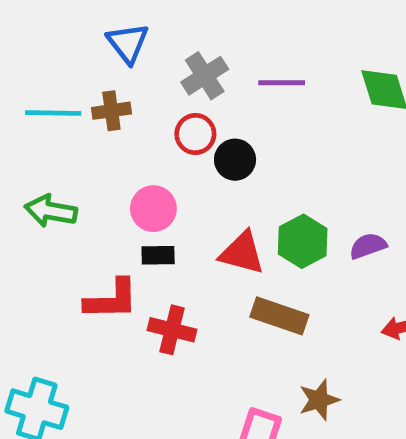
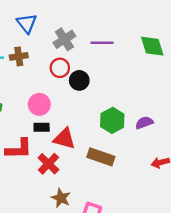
red triangle: (242, 253) -> (64, 139), moved
red cross: (172, 330) -> (48, 164), turned 30
brown star: (319, 400) -> (61, 198), moved, turned -30

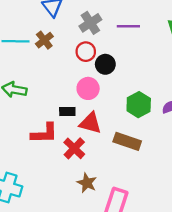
brown cross: (19, 56) -> (44, 40), turned -30
pink circle: (39, 104) -> (88, 88), moved

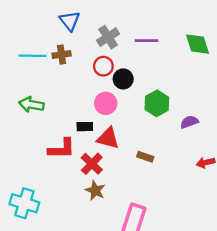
brown cross: (44, 40) -> (62, 55), turned 30
green hexagon: (139, 105) -> (157, 103), moved
brown rectangle: (127, 141) -> (145, 157), size x0.6
brown star: (87, 183) -> (95, 190), moved

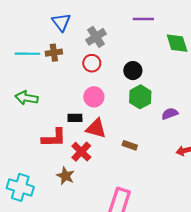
purple line: (146, 41) -> (143, 19), moved
black circle: (123, 79) -> (133, 71), moved
brown star: (95, 190) -> (65, 176), moved

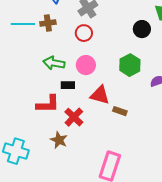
black circle: (133, 71) -> (142, 29), moved
green arrow: (27, 98) -> (54, 63), moved
red triangle: (96, 128) -> (100, 95), moved

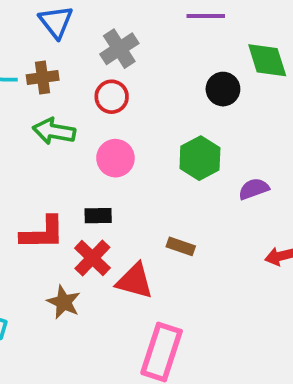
green arrow: (54, 63) -> (54, 131), moved
black rectangle: (68, 85) -> (98, 216), moved
red triangle: (100, 95) -> (135, 281), moved

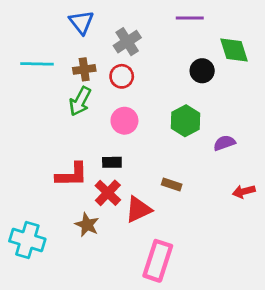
brown cross: (43, 78) -> (84, 69), moved
green arrow: (54, 131) -> (80, 101), turned -72
red triangle: (135, 281) -> (138, 209), turned -40

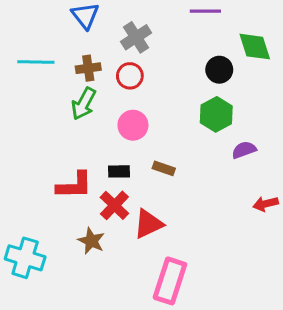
green hexagon: (185, 121) -> (216, 114), moved
brown rectangle: (172, 185) -> (164, 168), moved

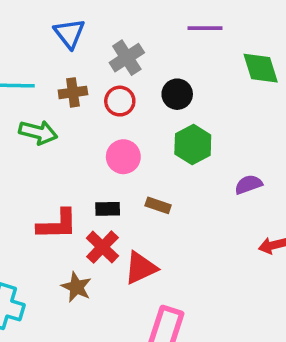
black circle: (219, 70) -> (177, 94), moved
green arrow: (84, 104) -> (38, 132), moved, turned -104
green hexagon: (216, 114) -> (193, 145), moved

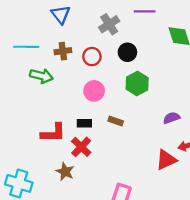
gray cross: (127, 58) -> (109, 24), moved
purple semicircle: (248, 185) -> (172, 118), moved
red triangle: (141, 268) -> (166, 160), moved

